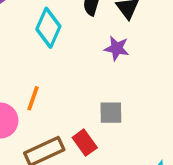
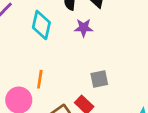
purple star: (117, 48) -> (84, 28), moved

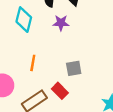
orange line: (40, 79) -> (33, 63), moved

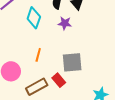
gray square: (74, 68) -> (72, 62), size x1.5

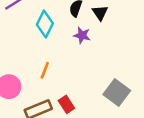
gray square: (72, 62) -> (117, 92), moved, turned 35

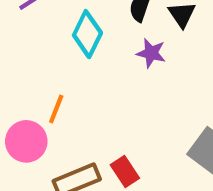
orange line: (45, 70) -> (56, 109), moved

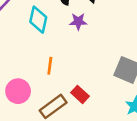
orange line: (56, 109) -> (50, 66), moved

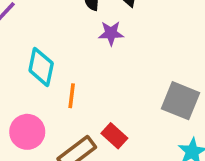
cyan diamond: (38, 20) -> (41, 67), moved

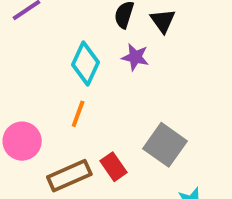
cyan diamond: (41, 67) -> (85, 64), moved
gray square: (181, 101) -> (165, 145), moved

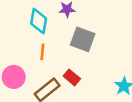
gray square: (165, 145) -> (83, 39), moved

